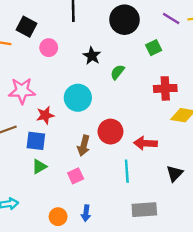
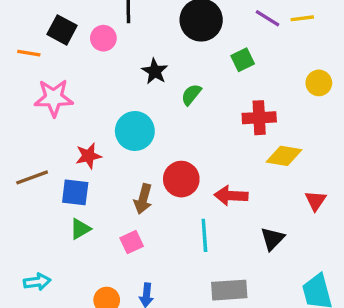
pink circle: (49, 48) -> (103, 38), moved
pink star: (22, 91) -> (54, 98), moved

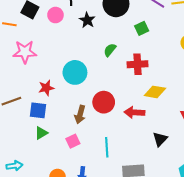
black star: (155, 71) -> (87, 20), moved
red cross: (259, 118) -> (138, 64), moved
yellow diamond: (284, 156) -> (155, 92), moved
cyan line: (204, 235) -> (107, 147), moved

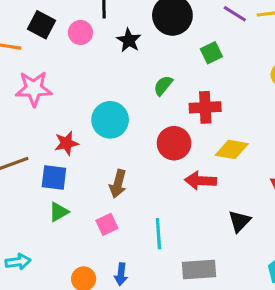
red circle: (104, 102) -> (174, 143), moved

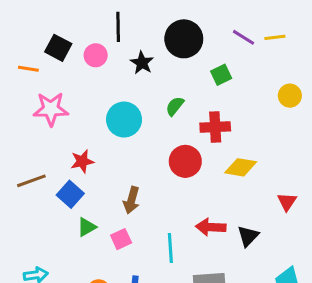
cyan circle: (110, 120) -> (124, 120), moved
blue square: (54, 178) -> (70, 194), turned 35
red arrow: (201, 181) -> (211, 227), moved
green triangle: (59, 212) -> (87, 227), moved

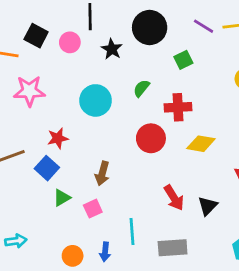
red arrow: (211, 227) -> (174, 198), turned -125
cyan line: (170, 248) -> (132, 232), moved

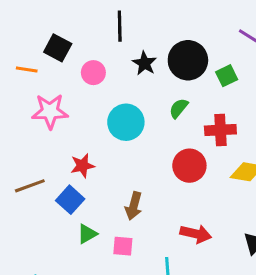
black circle: (150, 28) -> (188, 60), moved
pink circle: (70, 42) -> (93, 73), moved
red arrow: (174, 198) -> (196, 234), moved, turned -45
pink square: (93, 209) -> (123, 246), turned 30

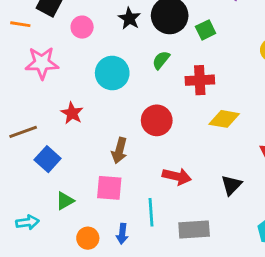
red star: (83, 166) -> (72, 113), turned -30
red circle: (189, 166) -> (157, 120), moved
blue square: (70, 200) -> (48, 159), moved
green triangle: (87, 234) -> (65, 201), moved
pink square: (123, 246) -> (109, 188), size x1.4

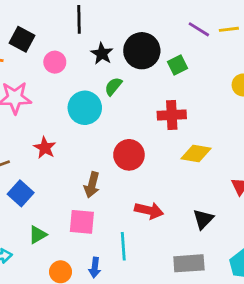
green semicircle: (161, 60) -> (113, 86), moved
gray rectangle: (194, 230) -> (189, 263), moved

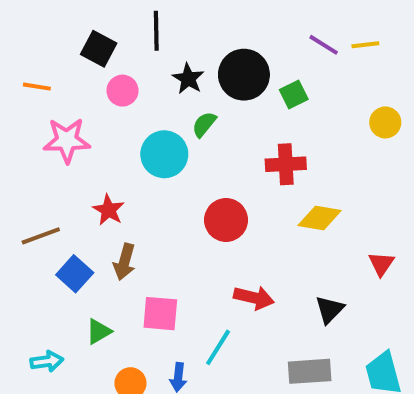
black square: (22, 39) -> (99, 49), moved
brown arrow: (92, 185) -> (124, 262), moved
cyan line: (123, 246) -> (218, 347), turned 36

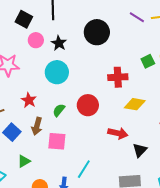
black star: (188, 79) -> (59, 43), moved
green square: (294, 95) -> (148, 61), moved
green semicircle: (204, 124) -> (59, 110), moved
red arrow: (254, 298) -> (118, 133), moved
pink square: (160, 314) -> (57, 141), moved

